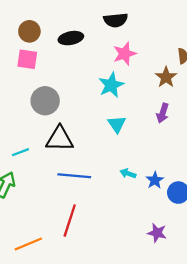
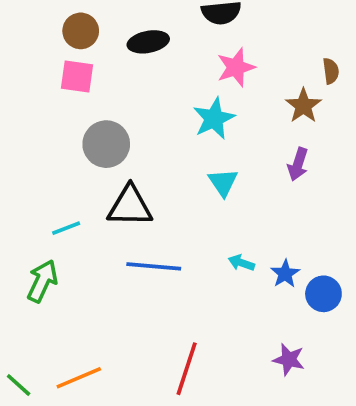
red line: (70, 221) -> (187, 369), moved

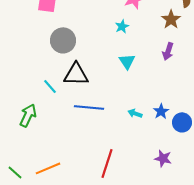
cyan star: (214, 119) -> (122, 26), size x0.6
cyan line: (66, 228) -> (50, 86), moved, turned 70
cyan arrow: (241, 263) -> (135, 113), moved

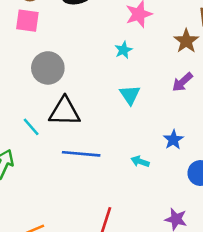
purple arrow: (168, 51) -> (182, 82), turned 30
blue star: (161, 111) -> (173, 140), moved

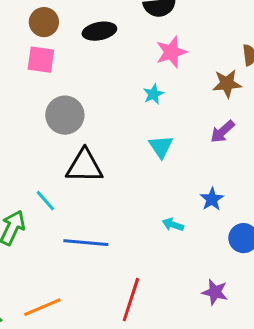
brown star: (186, 41) -> (227, 84), turned 30
cyan line: (31, 127) -> (45, 201), moved
blue line: (81, 154) -> (86, 243), moved

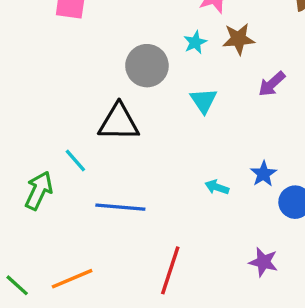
brown star: (227, 84) -> (238, 39), moved
gray circle: (65, 115) -> (147, 66), moved
blue star: (212, 199) -> (263, 174), moved

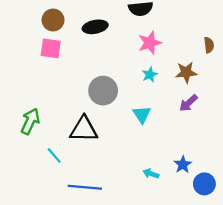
brown star: (238, 39) -> (186, 72), moved
cyan star: (195, 42) -> (150, 75), moved
green arrow: (39, 190) -> (30, 121), moved

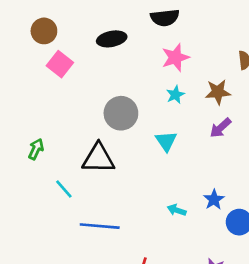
brown circle: (53, 20) -> (44, 31), moved
pink square: (51, 48) -> (60, 64), turned 30
green arrow: (30, 121) -> (36, 149), size x0.7

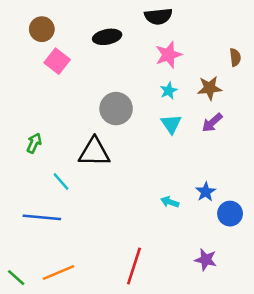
cyan triangle: (166, 141) -> (171, 124), moved
blue line: (100, 226) -> (42, 217), moved

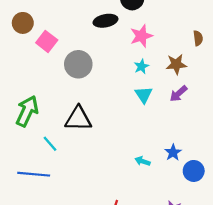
brown circle: (42, 29) -> (23, 23), moved
black ellipse: (107, 37) -> (105, 21), moved
gray circle: (116, 109) -> (78, 64), moved
green arrow: (34, 143) -> (27, 111), size x1.8

